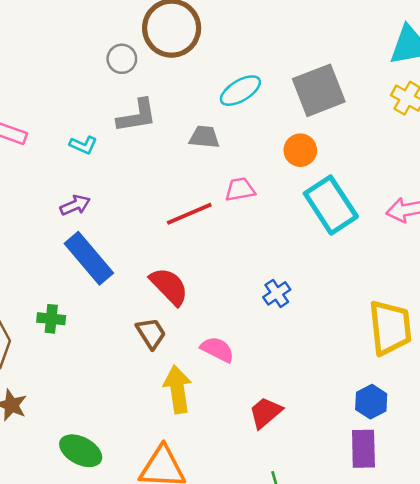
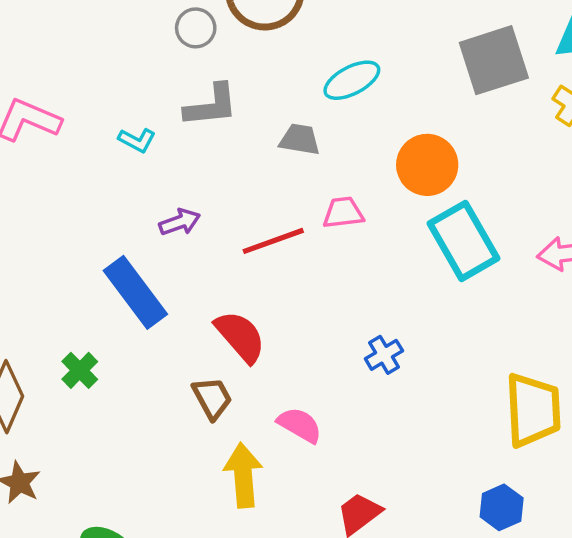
gray square: (319, 90) -> (494, 60), moved
orange circle: (300, 150) -> (427, 165), size x1.4
purple arrow: (75, 205) -> (180, 222), moved
green cross: (51, 319) -> (80, 370), turned 36

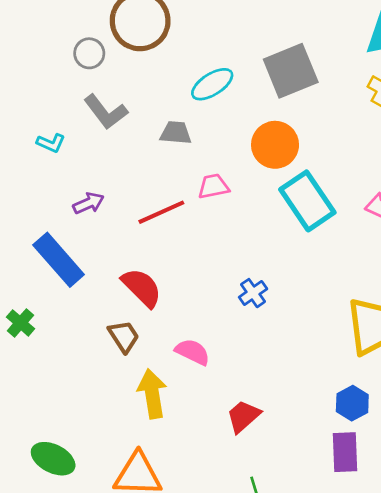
gray square: (494, 60) -> (291, 71), moved
gray L-shape: (211, 105) -> (106, 112), turned 63

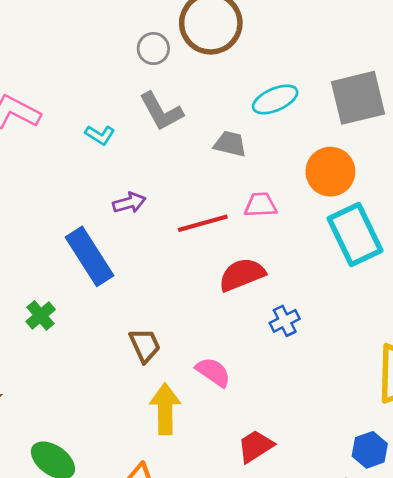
red semicircle: (142, 287) -> (242, 275), moved, turned -75

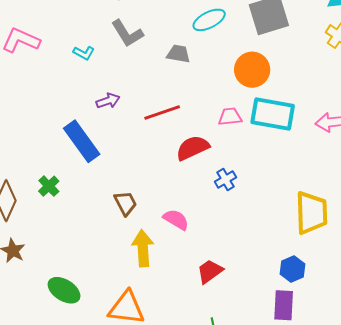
pink trapezoid: (260, 205) -> (230, 117), moved
cyan rectangle: (355, 235) -> (273, 114), turned -51

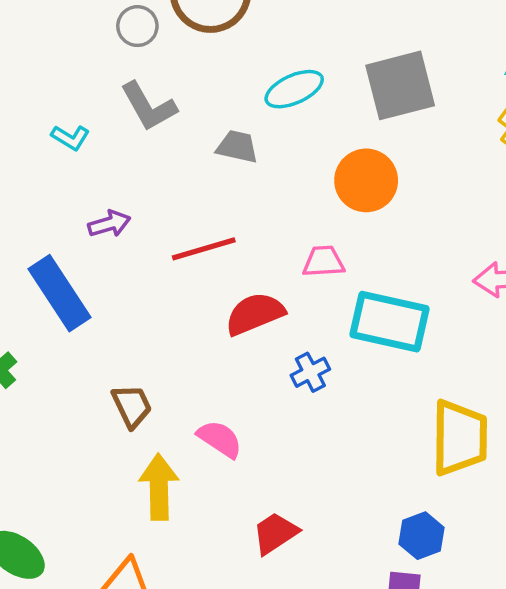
cyan rectangle: (273, 114) -> (389, 322), moved

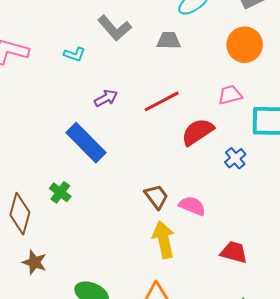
brown trapezoid: (132, 406) -> (156, 197), moved
red trapezoid: (275, 533) -> (234, 252), turned 60

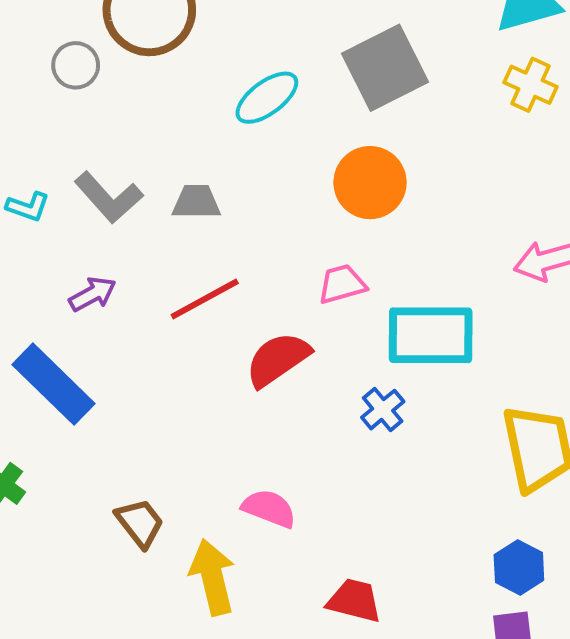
gray L-shape: (115, 28) -> (109, 197), moved
gray trapezoid: (169, 40) -> (196, 202), moved
blue cross: (235, 158) -> (383, 410), moved
brown trapezoid: (156, 197) -> (140, 523), moved

